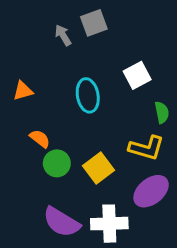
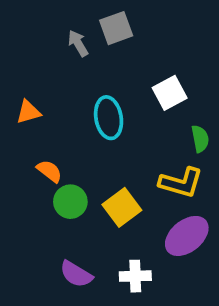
purple semicircle: (61, 222) -> (76, 274), size x0.7
white cross: (109, 224) -> (135, 276), size x0.7

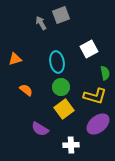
green circle: (70, 202) -> (61, 87), moved
purple semicircle: (76, 274) -> (40, 129), moved

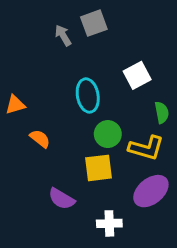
orange triangle: (15, 59) -> (15, 105), moved
green circle: (61, 87) -> (108, 134), moved
yellow square: (64, 109) -> (99, 168), turned 30

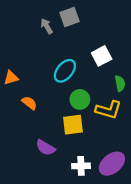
cyan ellipse: (88, 95) -> (65, 71), turned 50
purple ellipse: (151, 191) -> (112, 164), moved

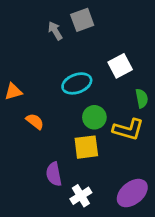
cyan ellipse: (65, 71) -> (77, 83), turned 30
purple semicircle: (45, 148) -> (54, 174), turned 48
white cross: (81, 166) -> (81, 196), moved, turned -30

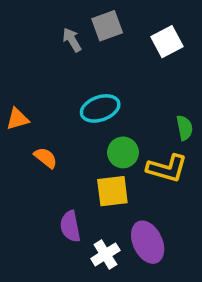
white square: (120, 66) -> (167, 42), moved
purple ellipse: (132, 193) -> (148, 242), moved, turned -76

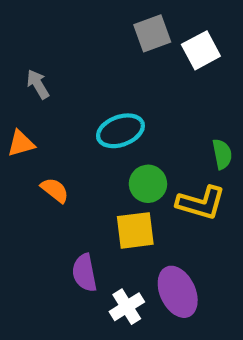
gray square: (107, 26) -> (152, 33), moved
gray arrow: (72, 40) -> (38, 84), moved

